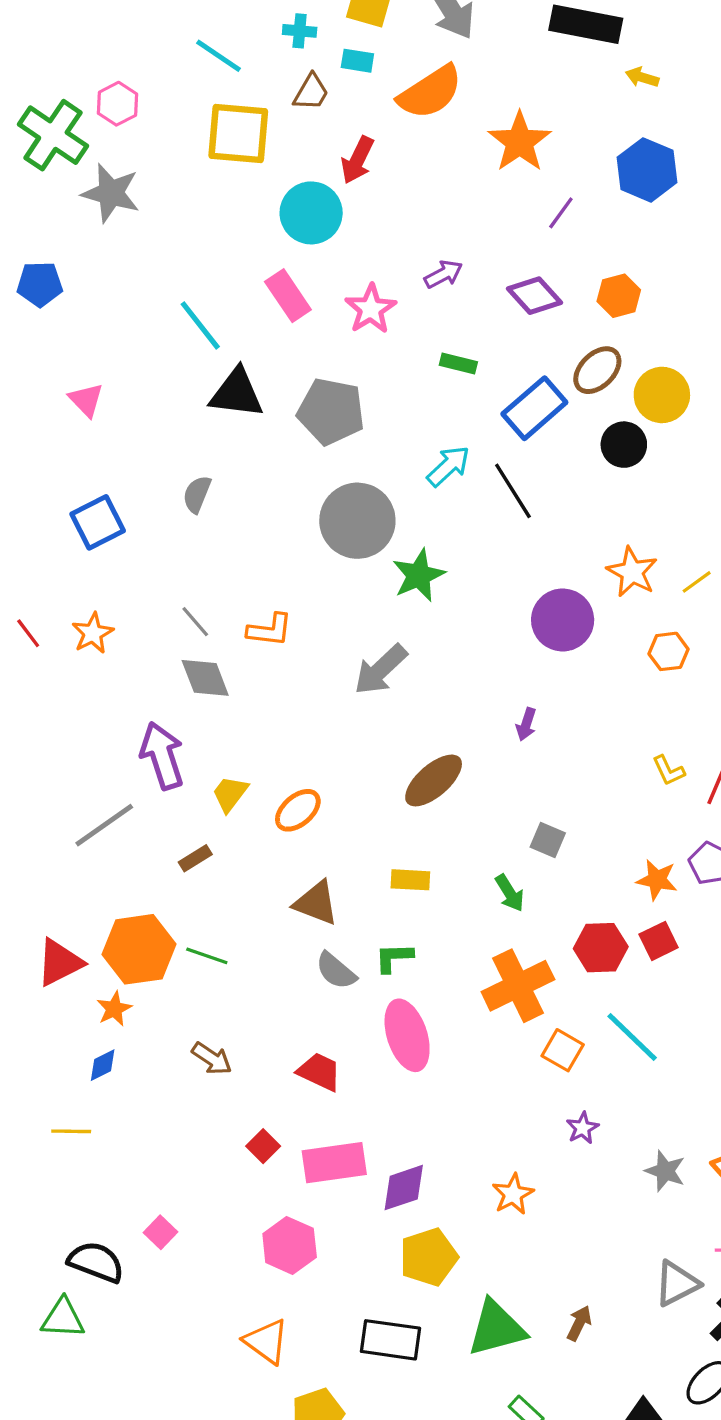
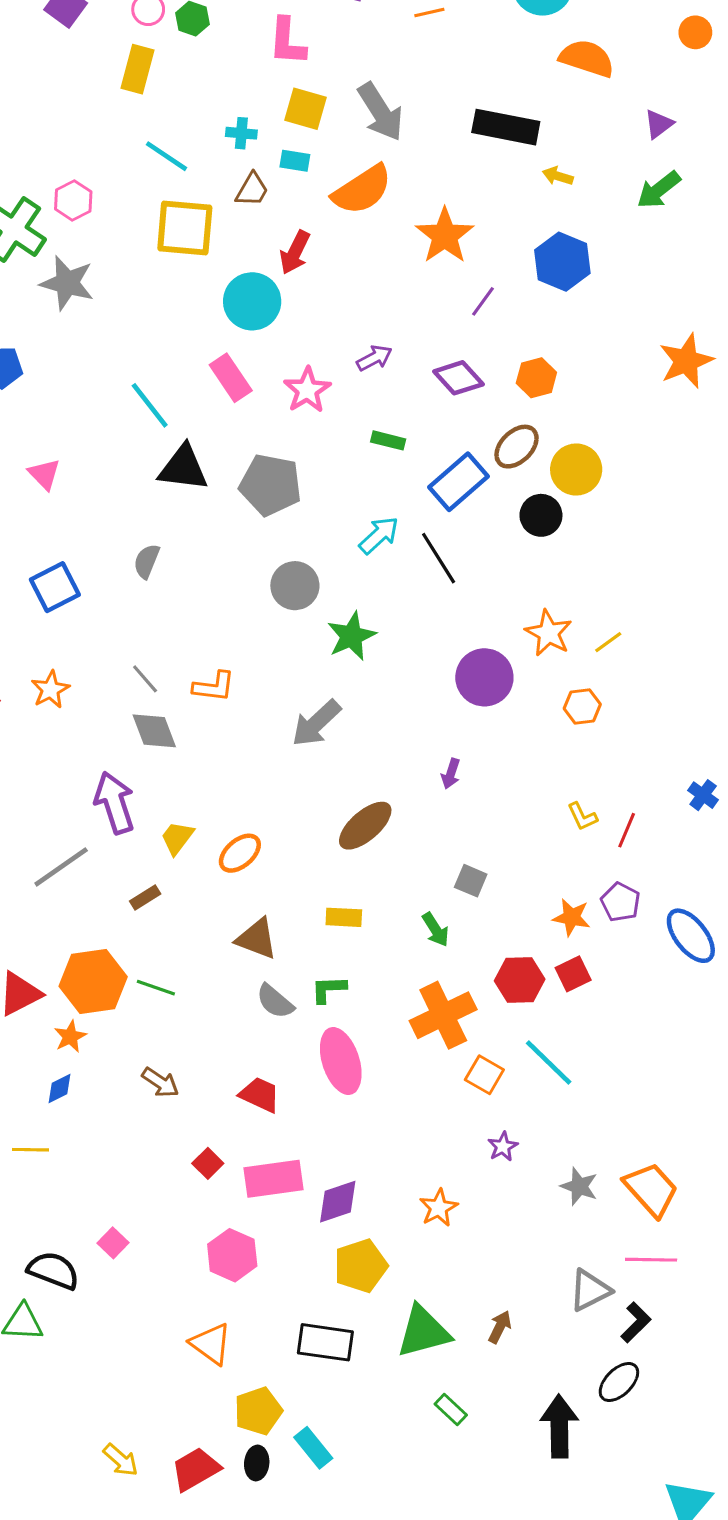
gray circle: (357, 521) -> (295, 586), size x0.7

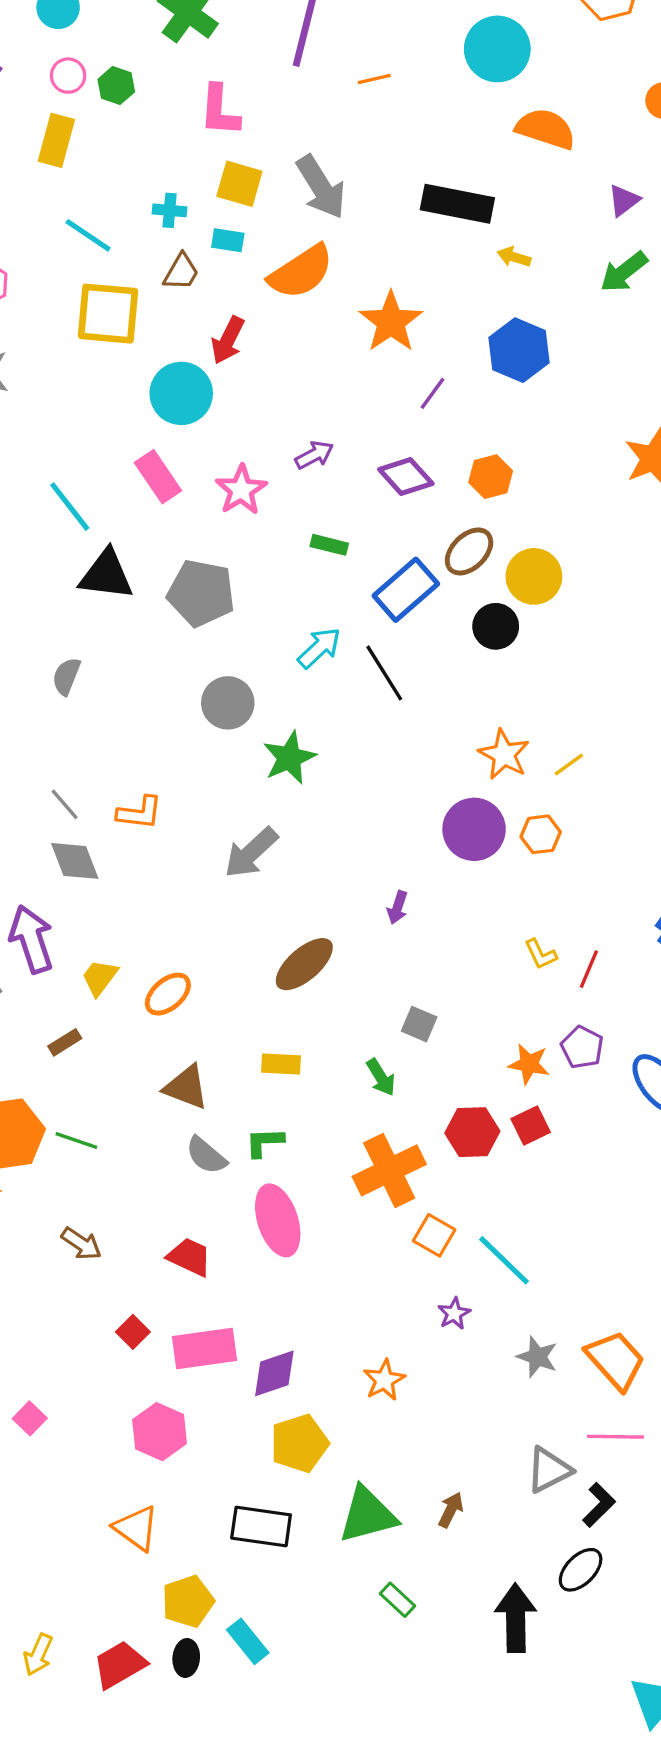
purple circle: (484, 677) -> (474, 829), moved
cyan line: (549, 1063) -> (504, 1260), moved
yellow arrow: (121, 1460) -> (38, 1655), turned 72

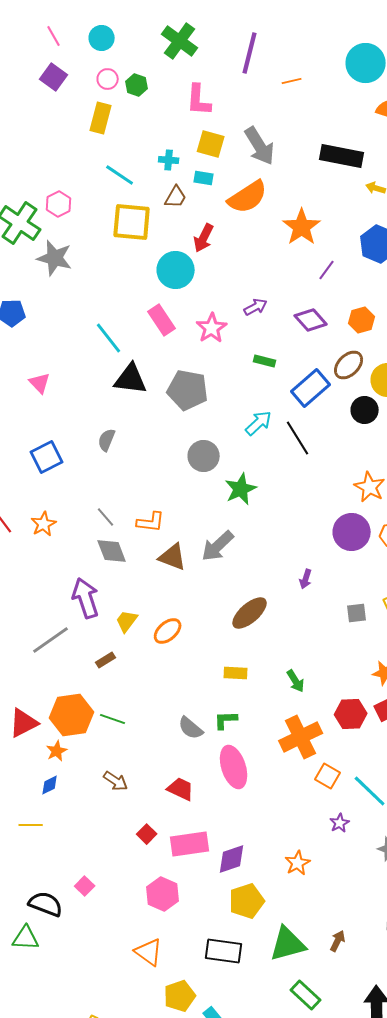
gray square: (419, 1024) -> (357, 613), moved, turned -30
brown triangle: (186, 1087) -> (173, 557), moved
green rectangle: (398, 1600) -> (306, 995), size x1.4

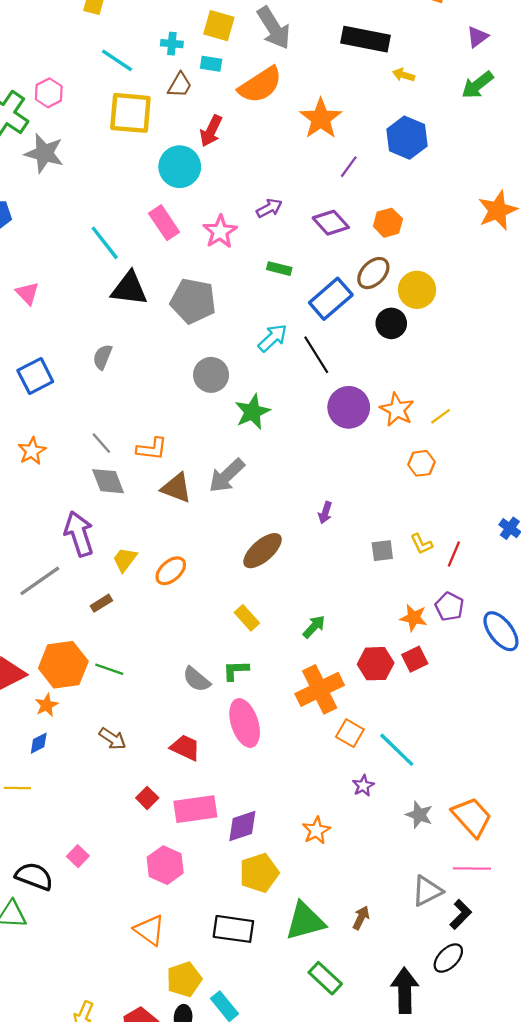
purple circle: (352, 532) -> (349, 407), moved
yellow rectangle: (236, 673) -> (247, 618), turned 45
green arrow: (296, 681) -> (314, 627), turned -105

